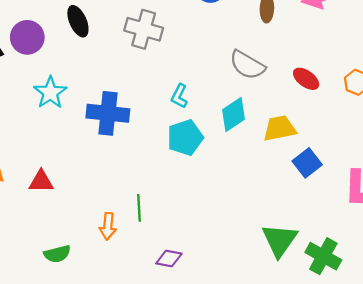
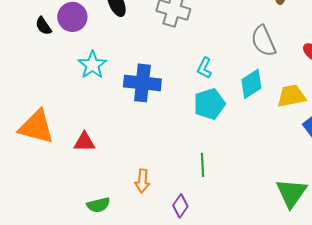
gray semicircle: (247, 65) -> (263, 41), turned 36
green line: (139, 208) -> (202, 165), moved
purple diamond: (169, 259) -> (180, 206), moved, turned -65

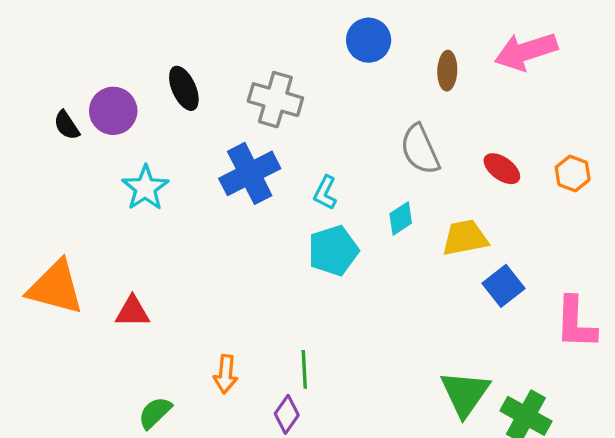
blue cross: (142, 83) -> (250, 173), moved, turned -33
cyan diamond: (251, 84) -> (401, 218), size x0.7
green line: (202, 165) -> (304, 369), moved
green semicircle: (98, 205) -> (155, 413), turned 150

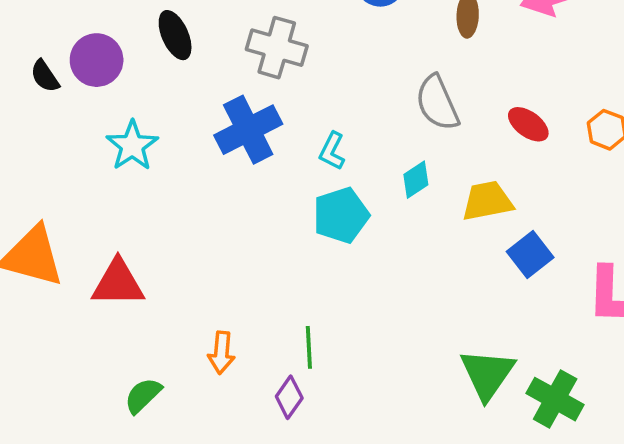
red triangle: (132, 312) -> (118, 283), size x1.4

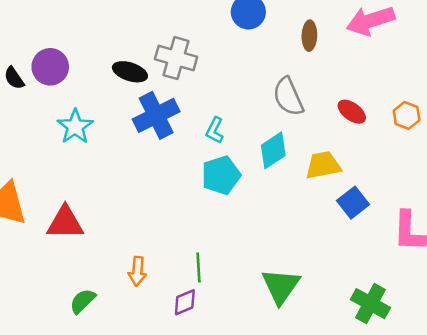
black ellipse: (175, 35) -> (130, 72), moved, turned -48
cyan diamond: (416, 180) -> (273, 150), size x1.4
green triangle: (487, 374) -> (281, 286), moved
purple diamond: (289, 397) -> (185, 302), turned 32

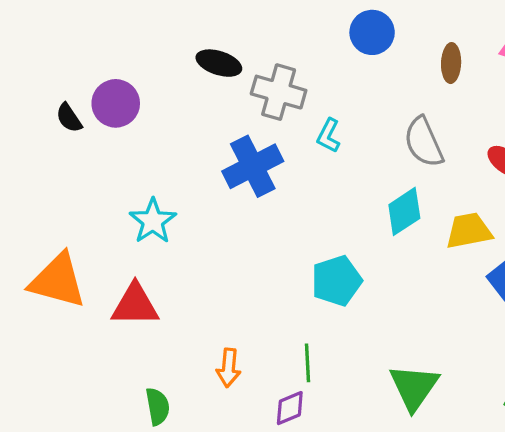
black ellipse: (130, 72) -> (219, 63), moved
cyan star: (75, 127) -> (153, 221), moved
cyan L-shape: (215, 130) -> (329, 136), moved
cyan pentagon: (221, 175) -> (337, 281), moved
green semicircle: (83, 301) -> (158, 406), turned 124

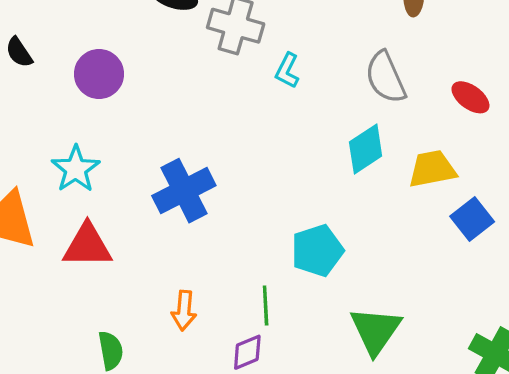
purple circle: (116, 103) -> (99, 74), moved
blue cross: (253, 166) -> (184, 191), moved
cyan star: (153, 221) -> (76, 169), moved
cyan pentagon: (337, 281) -> (317, 251), moved

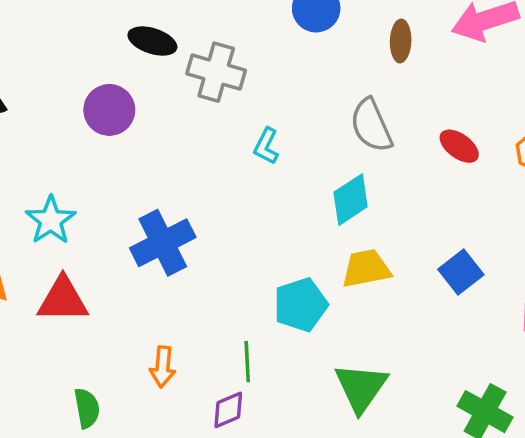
cyan L-shape: (287, 71) -> (266, 146), moved
purple circle: (99, 74) -> (109, 110), moved
yellow trapezoid: (432, 169) -> (366, 269), moved

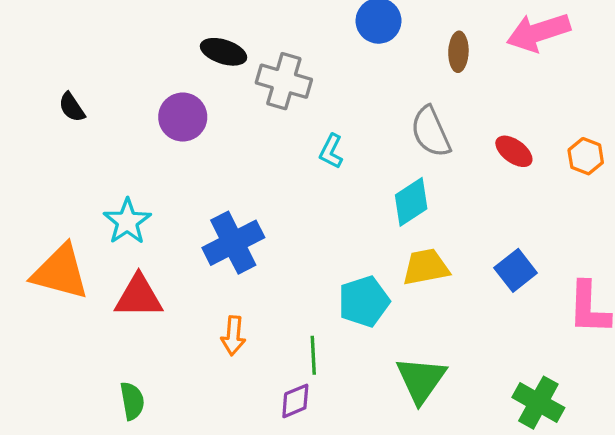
orange arrow: (163, 367) -> (233, 336), moved
green semicircle: (87, 408) -> (132, 401), moved

